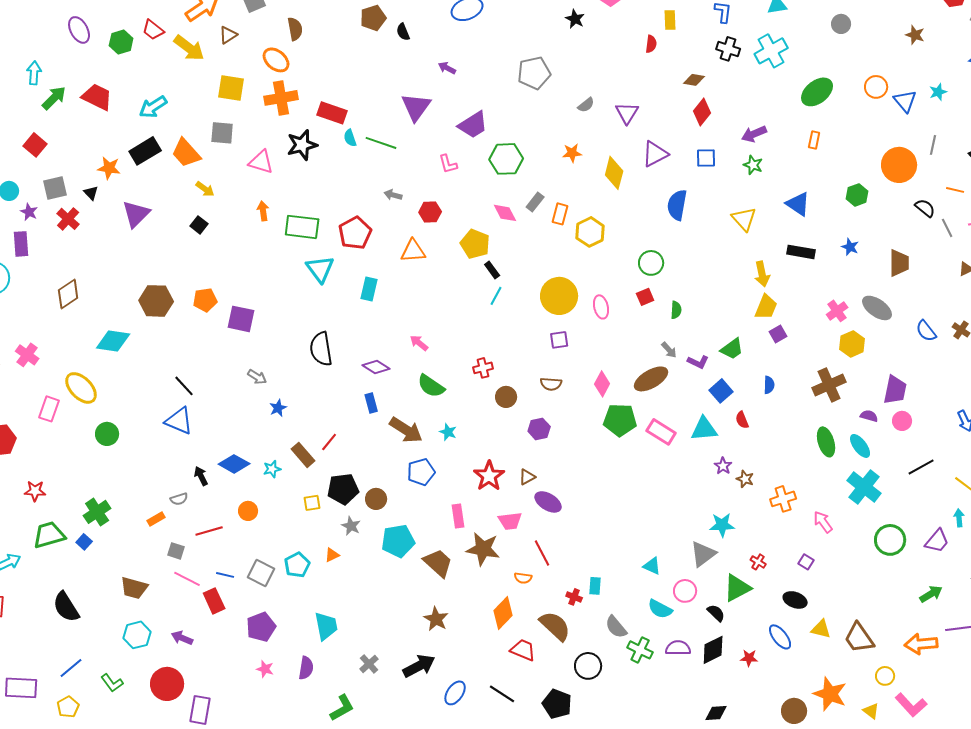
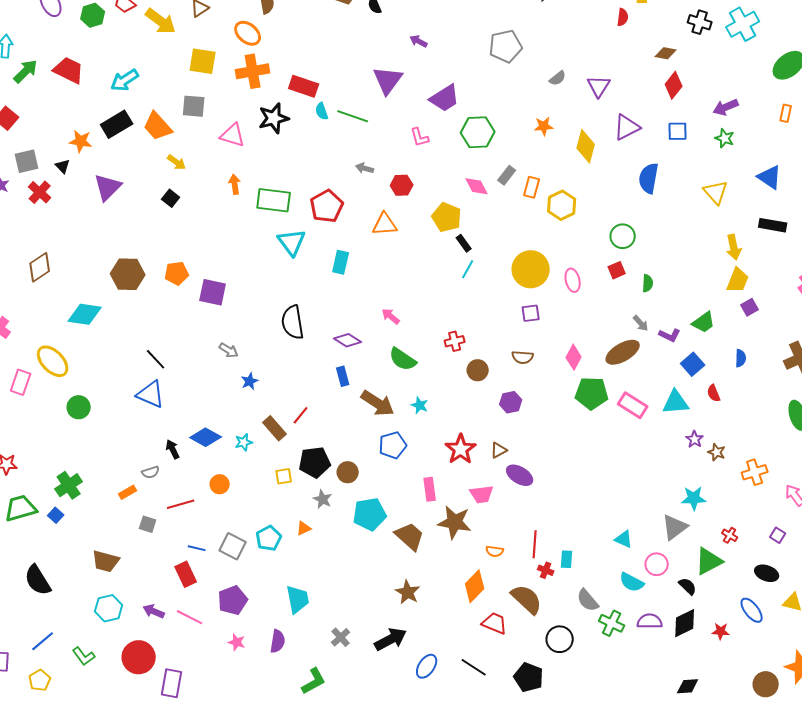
red line: (542, 553) -> (535, 544), moved, turned 32
pink line: (187, 579) -> (190, 617), moved

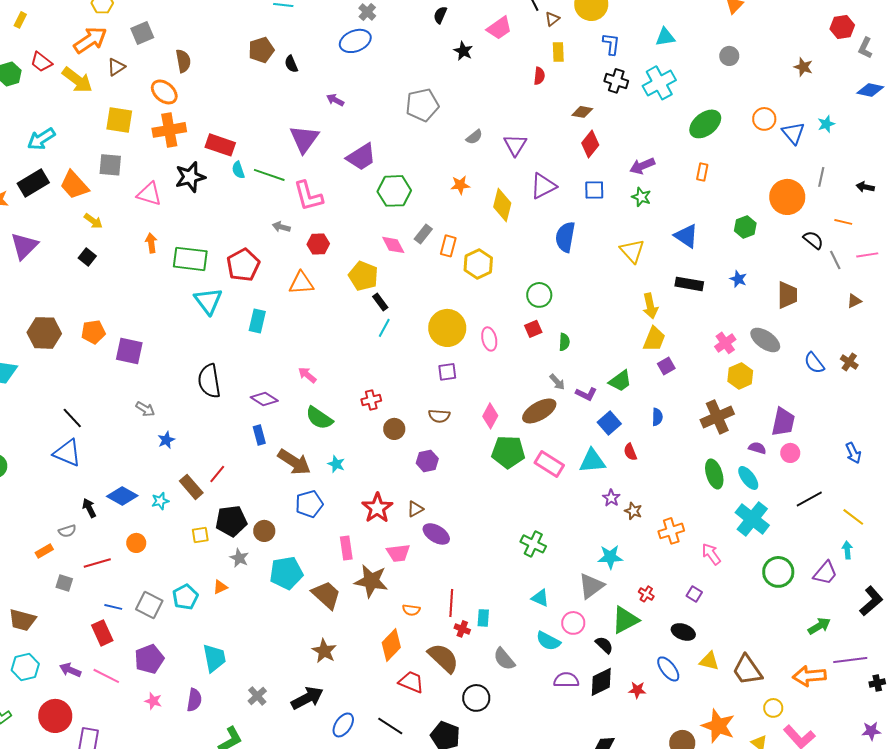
pink L-shape: (420, 137) -> (308, 196), moved, size x1.6
green cross: (612, 623) -> (533, 544), moved

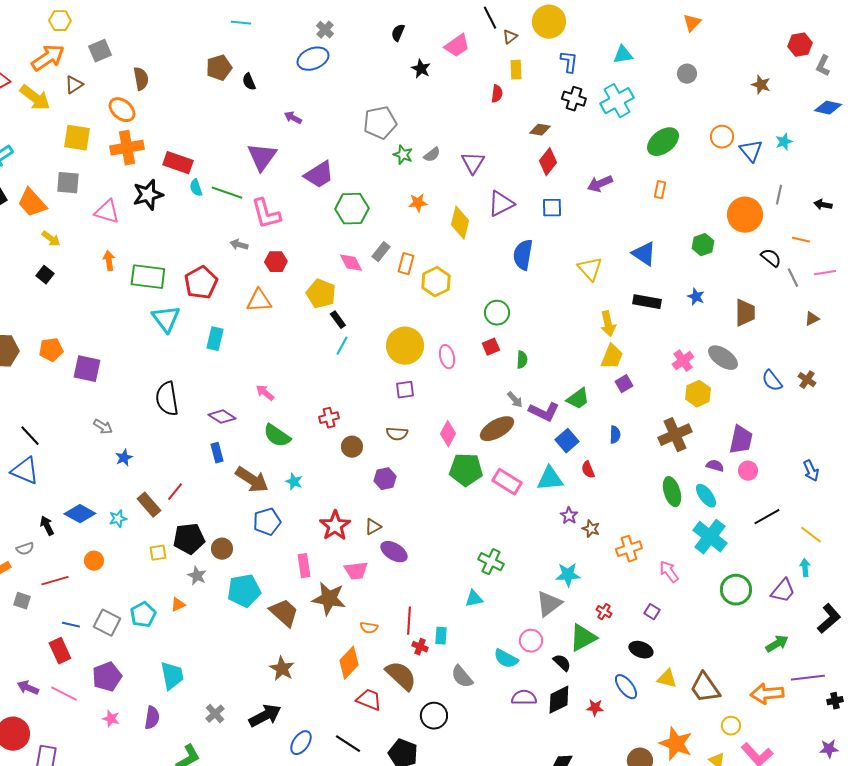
green star: (641, 197) -> (403, 155), moved
purple L-shape: (586, 394) -> (544, 412), size x1.4
cyan triangle: (540, 598) -> (474, 599), moved, turned -36

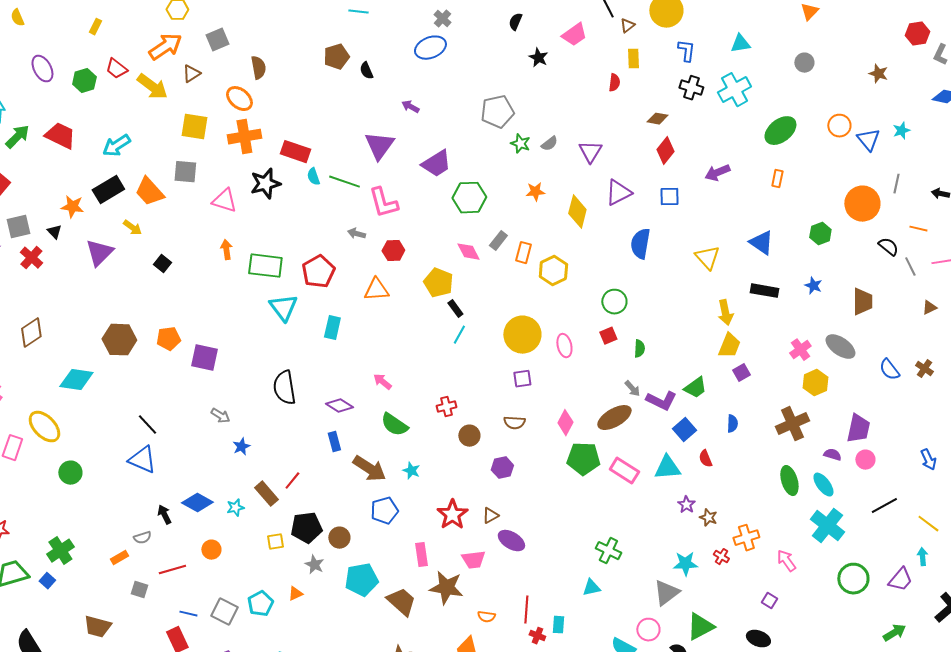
yellow arrow: (51, 239) -> (132, 228), moved
red cross: (604, 612) -> (721, 557), moved

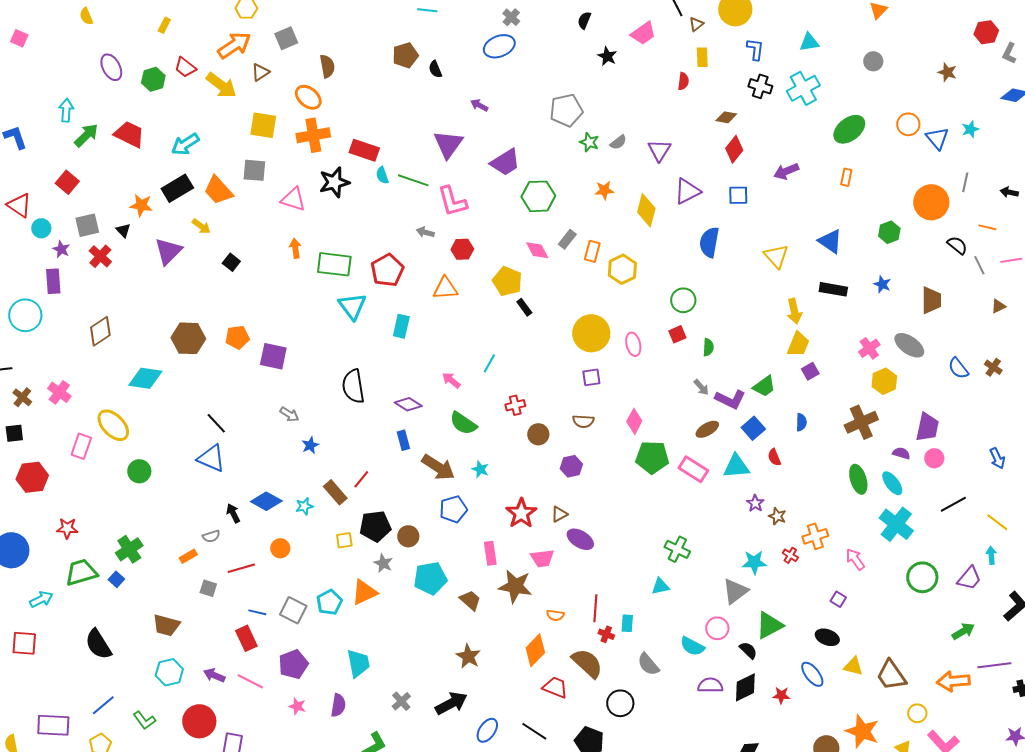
cyan line: (459, 335) -> (489, 363), moved
brown ellipse: (614, 418) -> (707, 429), moved, size x0.7
orange triangle: (295, 594) -> (364, 592), size x1.8
brown trapezoid: (401, 602) -> (470, 600), size x0.7

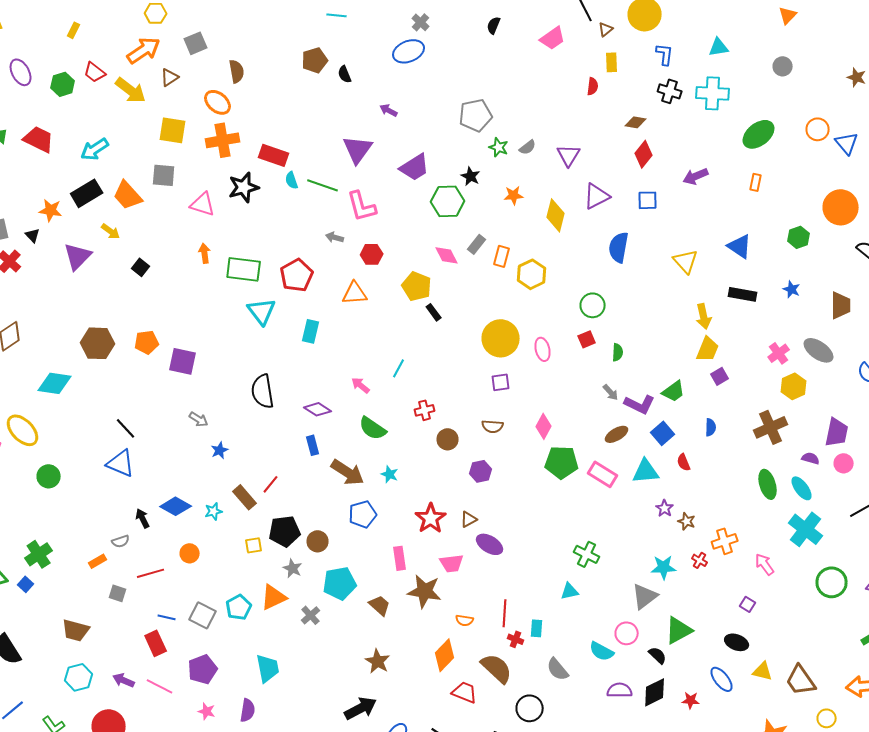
black star: (607, 56) -> (471, 176), moved
cyan cross: (803, 88) -> (713, 93), turned 32
gray cross: (401, 701) -> (311, 615), moved

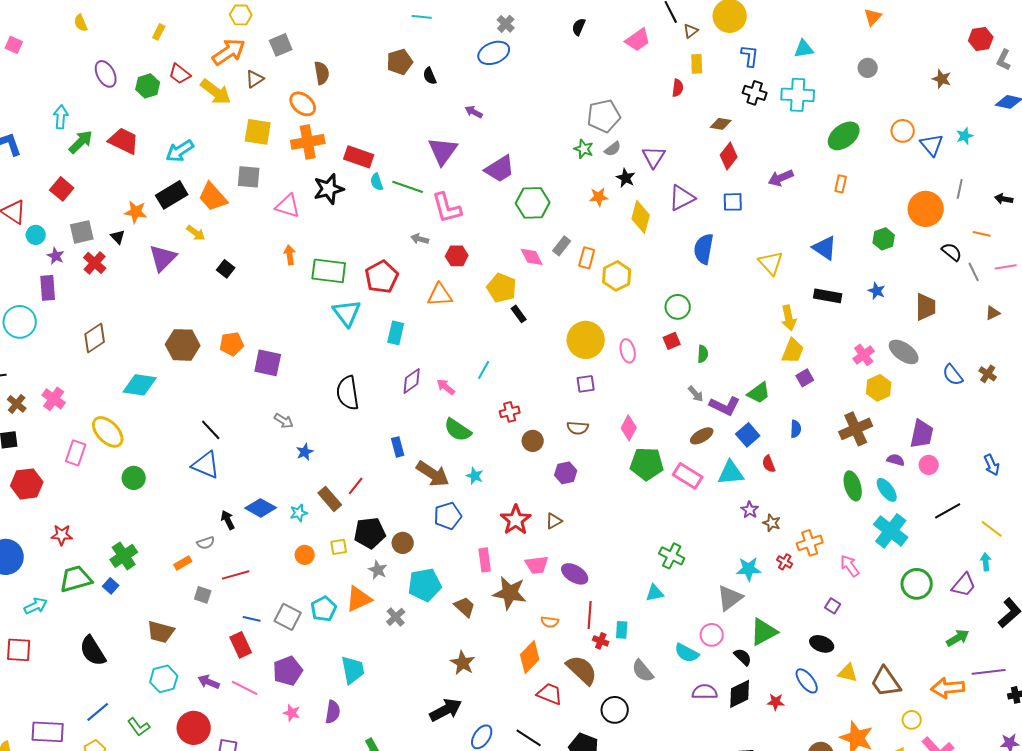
gray pentagon: (476, 115) -> (604, 116), moved
black star: (471, 176) -> (626, 178), moved
purple diamond: (318, 409) -> (412, 381), moved, turned -68
purple ellipse: (490, 544) -> (575, 574), moved
orange circle: (190, 553) -> (305, 555), moved

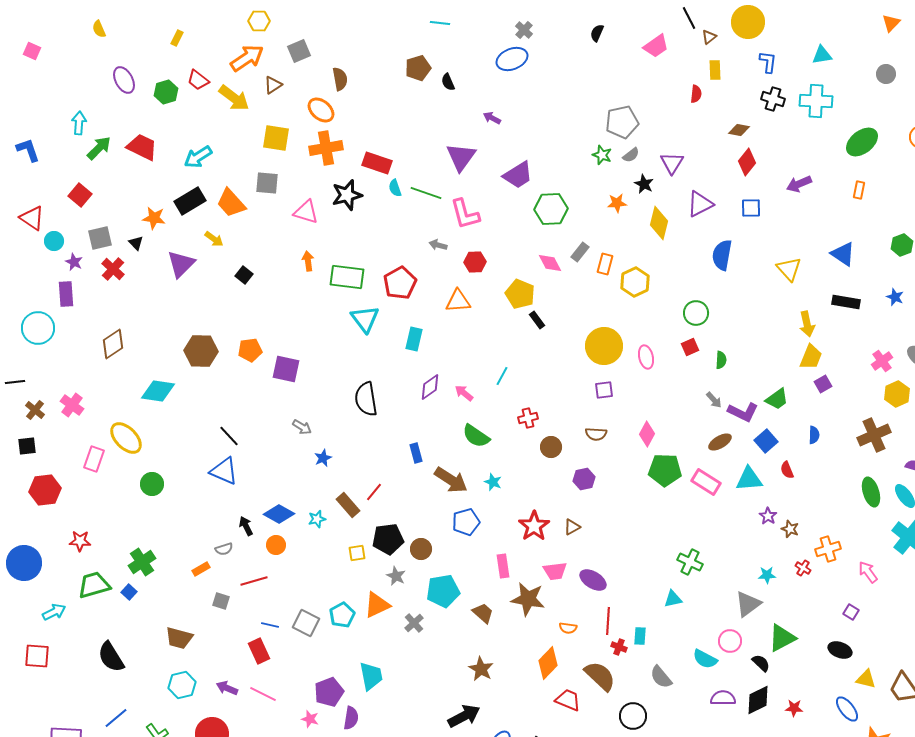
orange circle: (305, 555) -> (276, 545), moved
cyan star: (749, 569) -> (767, 575), size x0.7
purple pentagon: (288, 671) -> (329, 692), moved
blue ellipse: (807, 681) -> (847, 709), moved

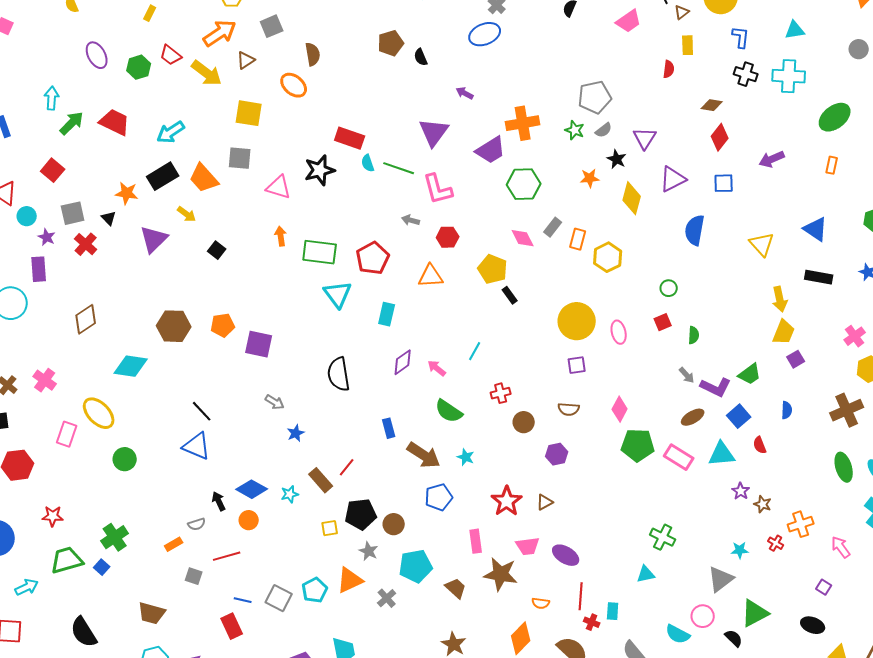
orange cross: (326, 148) -> (523, 123), moved
green circle: (696, 313) -> (669, 288), size x0.7

